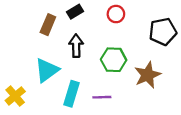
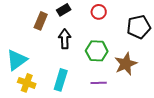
cyan triangle: (47, 70) -> (17, 60), moved
yellow cross: (15, 96) -> (27, 83), moved, turned -30
purple line: (102, 97) -> (99, 83), moved

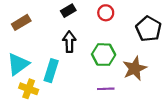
brown rectangle: (41, 21) -> (21, 22), moved, turned 36
black pentagon: (139, 27) -> (149, 29), turned -30
cyan rectangle: (61, 80) -> (51, 71), moved

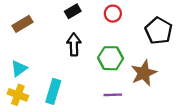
cyan triangle: (18, 64) -> (19, 68), size x0.7
cyan rectangle: (51, 71) -> (53, 91), moved
yellow cross: (29, 89) -> (18, 95), moved

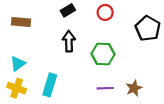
brown rectangle: (22, 24) -> (21, 22), turned 36
brown star: (144, 73) -> (134, 88), moved, size x0.7

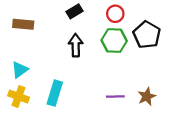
black pentagon: (148, 28) -> (147, 35), moved
green hexagon: (103, 54) -> (114, 41), moved

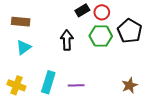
black rectangle: (75, 11) -> (82, 10), moved
cyan triangle: (20, 70) -> (24, 47), moved
purple line: (115, 97) -> (76, 85), moved

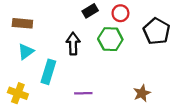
red circle: (102, 12) -> (120, 13), moved
black pentagon: (130, 31) -> (157, 31), moved
cyan rectangle: (48, 82) -> (48, 72), moved

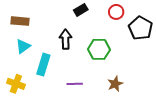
red circle: (120, 13) -> (116, 12), moved
green hexagon: (110, 39) -> (99, 49), moved
brown star: (142, 93) -> (115, 84), moved

